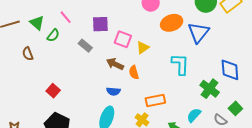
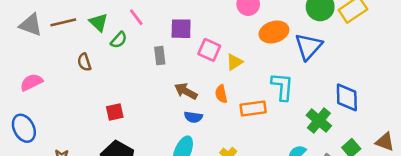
gray rectangle: (85, 46) -> (160, 56), turned 40
brown arrow: (115, 64) -> (186, 91), moved
red square: (53, 91) -> (115, 112), turned 32
orange rectangle: (155, 101) -> (253, 108), moved

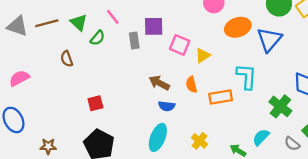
gray rectangle: (160, 56) -> (134, 41), moved

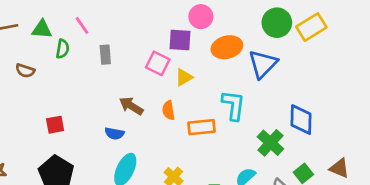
green triangle: (79, 22) -> (42, 29), turned -42
purple square: (154, 26) -> (180, 40), moved
green semicircle: (97, 38) -> (63, 49), turned -35
brown semicircle: (67, 59) -> (25, 71), turned -56
blue semicircle: (167, 106) -> (114, 133), moved

